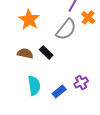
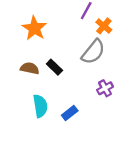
gray semicircle: (66, 29) -> (93, 52), moved
purple cross: (81, 82) -> (105, 88), moved

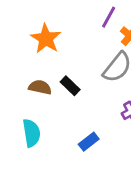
cyan semicircle: (40, 106) -> (31, 133), moved

